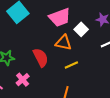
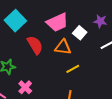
red semicircle: (41, 58) -> (35, 45), moved

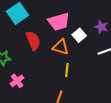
yellow line: (73, 69) -> (67, 70), turned -64

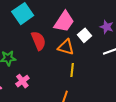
pink trapezoid: (59, 22) -> (64, 22), turned -40

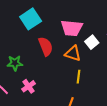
pink trapezoid: (64, 22) -> (72, 28), turned 60

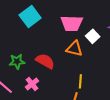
red semicircle: (46, 46) -> (45, 61), moved, turned -36
yellow line: (79, 77) -> (80, 81), moved

